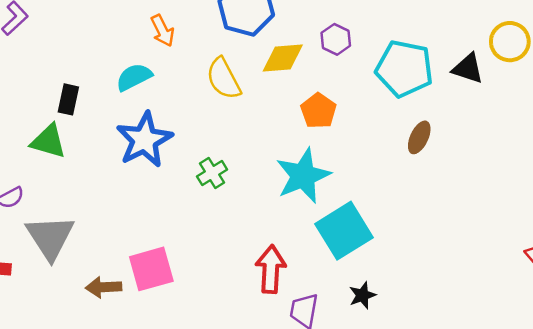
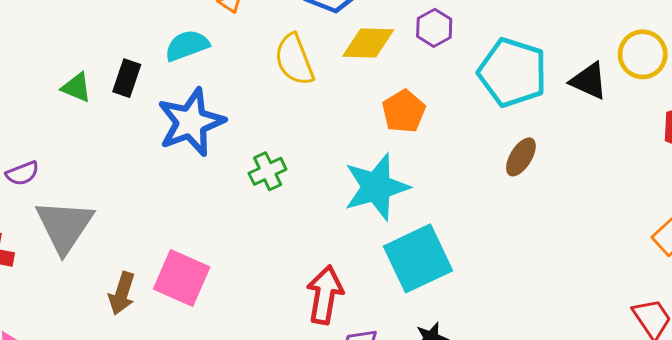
black rectangle: (68, 99) -> (127, 78), moved
green triangle: (49, 141) -> (76, 88), moved, size x0.7
pink square: (151, 269) -> (182, 278), turned 33
brown arrow: (104, 287) -> (122, 293), turned -76

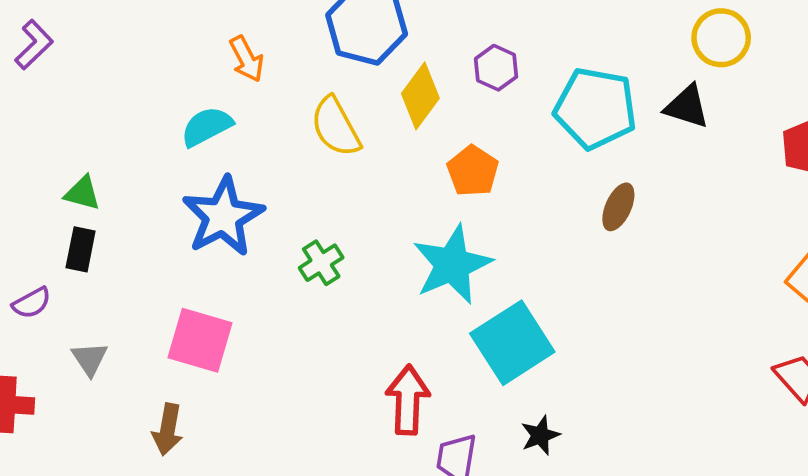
yellow diamond: (368, 43) -> (420, 96), turned -48
yellow circle: (643, 54) -> (721, 38), moved
black rectangle: (127, 78) -> (81, 249), moved
gray triangle: (65, 226) -> (90, 359), size x0.5
pink square: (182, 278) -> (200, 340), moved

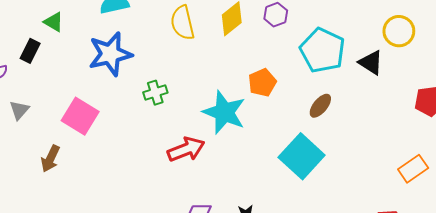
orange pentagon: (473, 171) -> (262, 83), moved
green triangle: (82, 193) -> (54, 22), moved
cyan star: (452, 265) -> (224, 112), turned 30
cyan square: (512, 343) -> (302, 156), moved, turned -30
red arrow: (408, 400) -> (186, 149), moved, turned 51

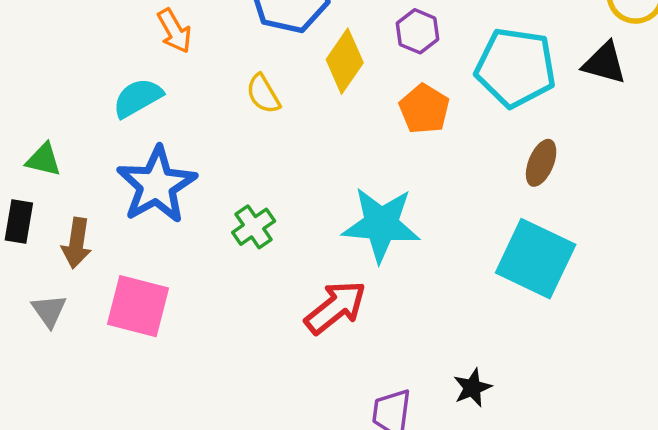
yellow semicircle: (182, 23) -> (263, 94), size x0.7
orange pentagon: (262, 83) -> (424, 109), moved
gray triangle: (19, 110) -> (49, 311), moved
brown arrow: (50, 159) -> (77, 243), moved

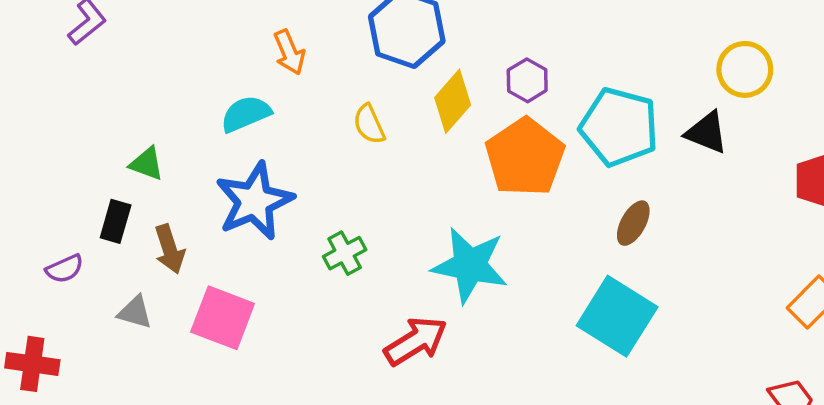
orange pentagon: (424, 109) -> (525, 157), size x1.6
brown arrow: (77, 243) -> (170, 249), turned -33
gray triangle: (49, 311) -> (135, 312), turned -45

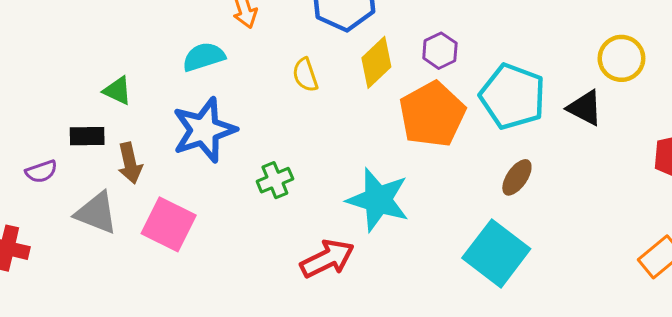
black rectangle: (116, 221) -> (87, 136), turned 68
gray triangle: (135, 312) -> (96, 213), size x1.5

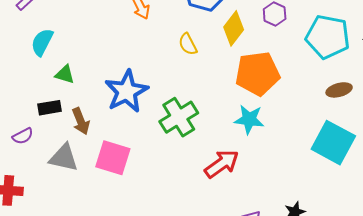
cyan semicircle: (204, 57) -> (42, 42), moved, turned -36
orange pentagon: (432, 114) -> (257, 74), moved, turned 30
brown ellipse: (517, 177) -> (339, 90), turned 50
green cross: (275, 180) -> (179, 117), size x1.6
cyan star: (378, 200) -> (249, 119), size x0.7

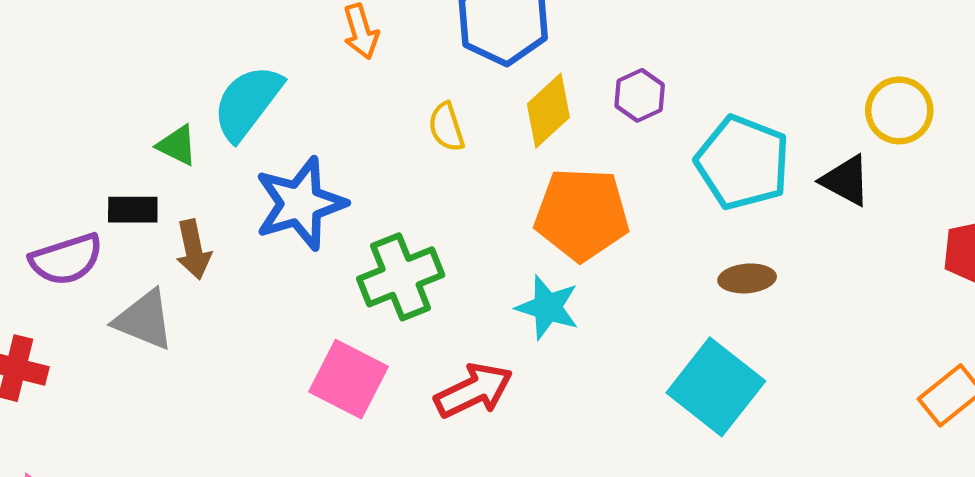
cyan semicircle: (42, 42) -> (247, 102), moved, size x1.4
purple semicircle: (23, 136) -> (66, 259), size x1.6
pink square: (113, 158) -> (348, 379), moved

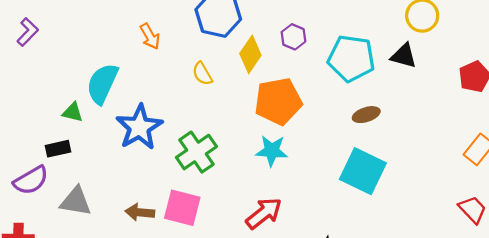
brown arrow: (193, 249) -> (140, 212), moved, turned 120
red arrow: (474, 391) -> (264, 213), moved

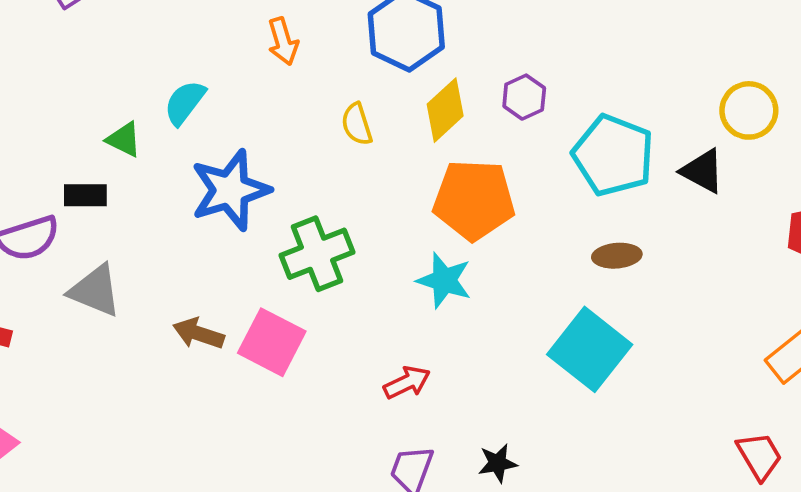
cyan semicircle: (102, 84) -> (185, 103), size x0.7
red arrow: (264, 213) -> (407, 383), size x0.7

